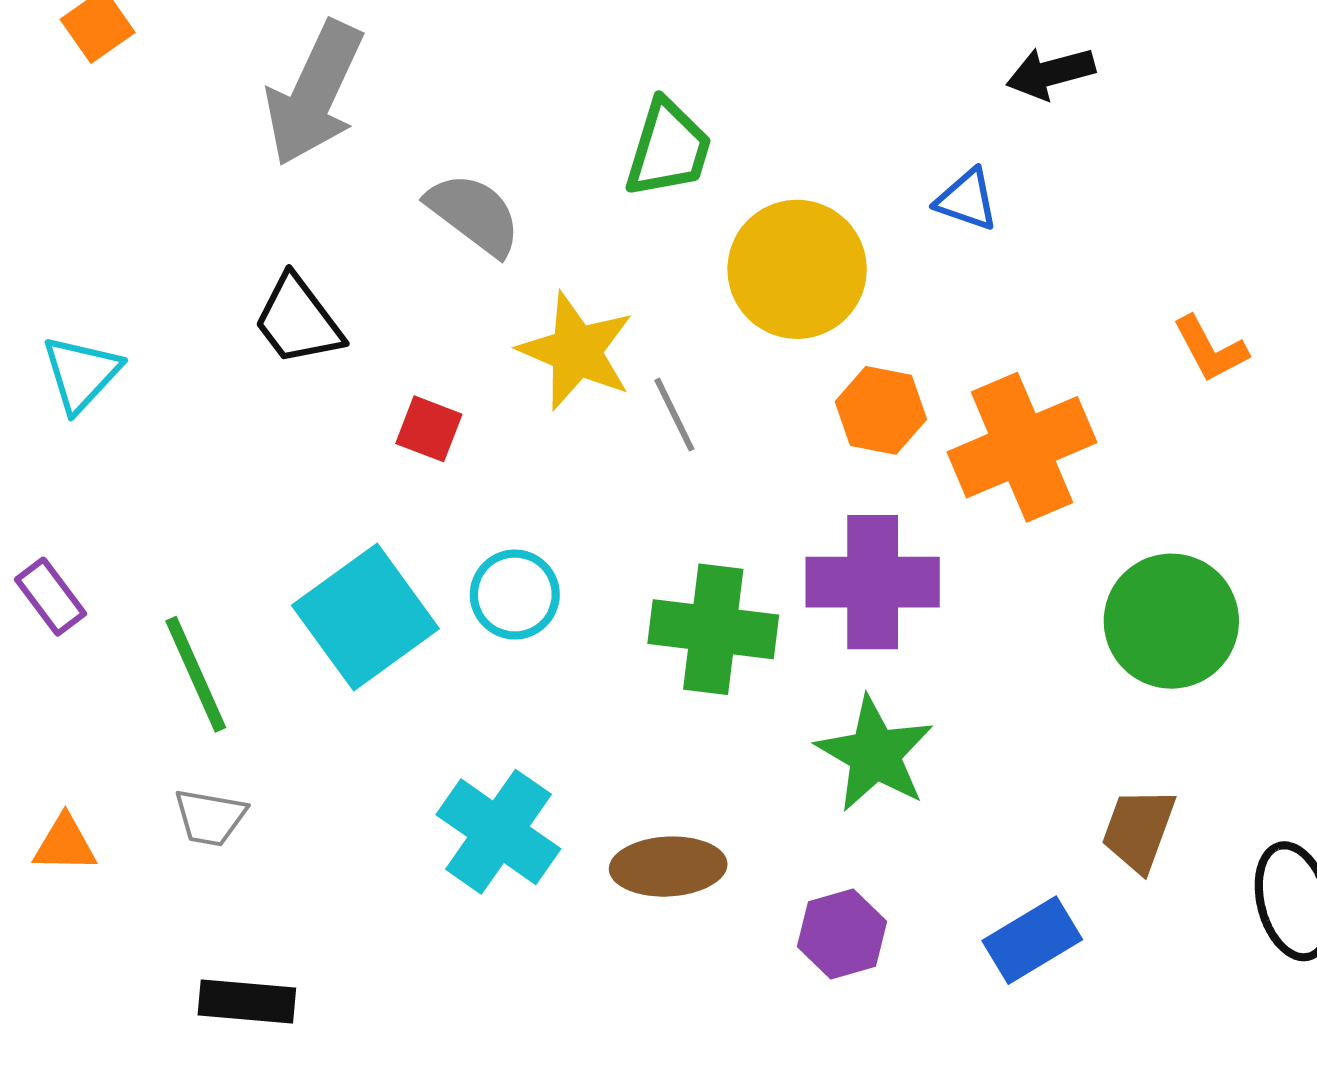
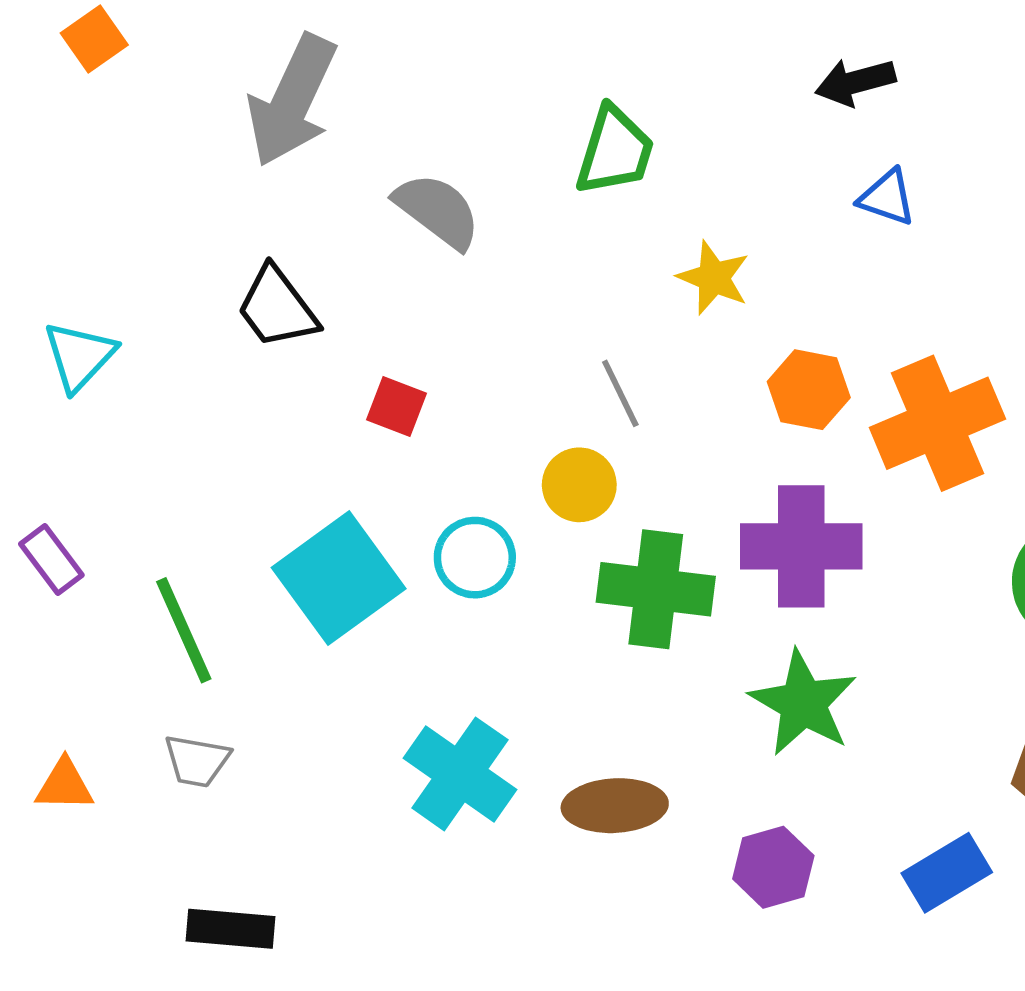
black arrow: (1051, 73) -> (855, 82), moved
yellow circle: (797, 269) -> (579, 485), moved, size x0.6
yellow star: (576, 351) -> (714, 278), moved, size x0.7

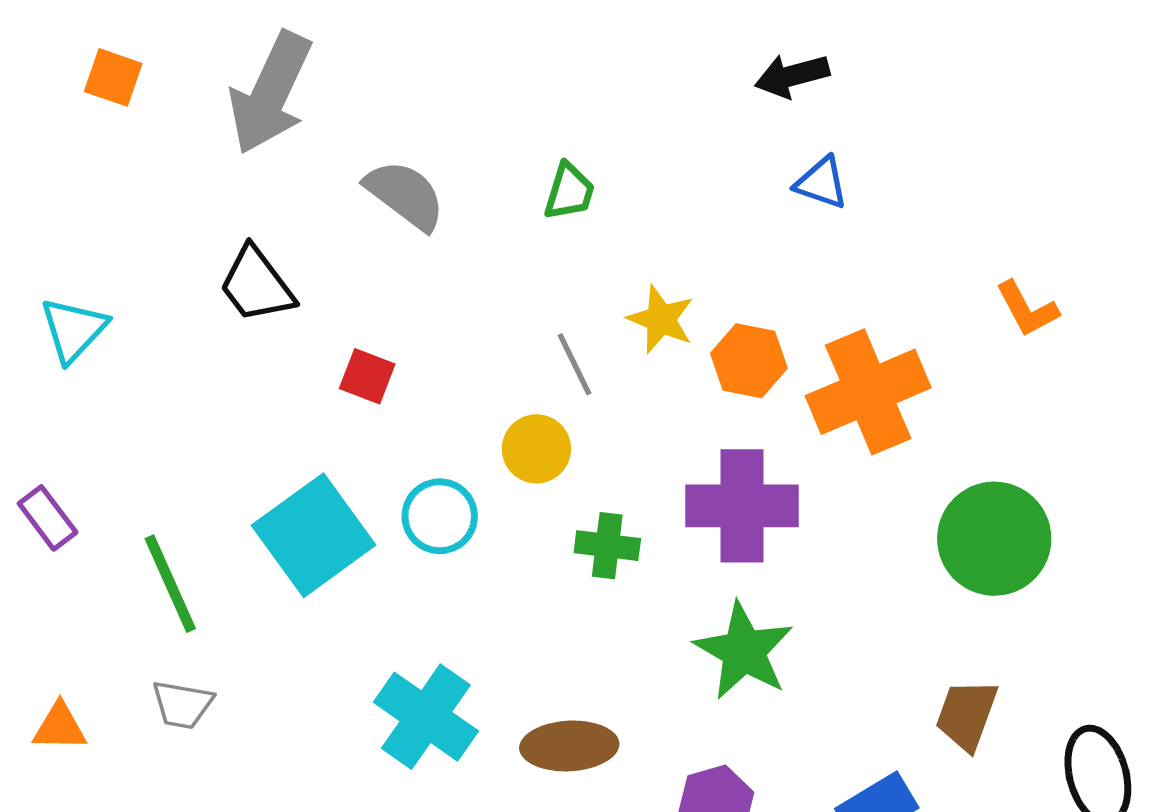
orange square: (94, 39) -> (113, 77), moved, turned -36
green trapezoid: (615, 151) -> (569, 191), moved, size x0.7
yellow star: (714, 278) -> (661, 319), moved
green cross: (656, 589) -> (607, 546), size x0.6

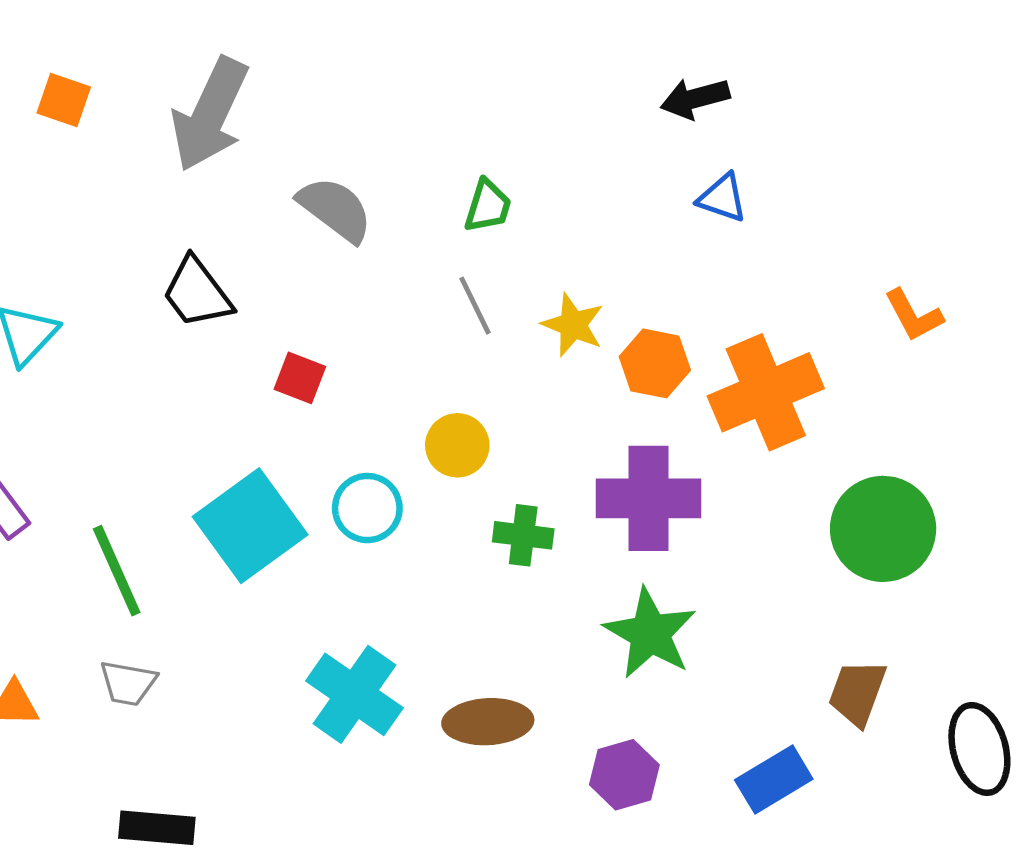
gray line: (574, 364) -> (475, 306), moved

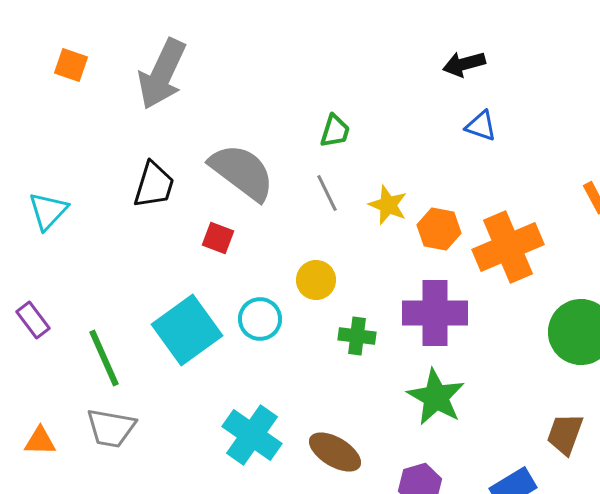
gray semicircle: (335, 209) -> (242, 172), moved, size x1.4
black trapezoid: (197, 293) -> (154, 185), turned -126
gray trapezoid: (128, 683) -> (111, 428), size x1.4
brown ellipse: (488, 722) -> (335, 452), turned 34

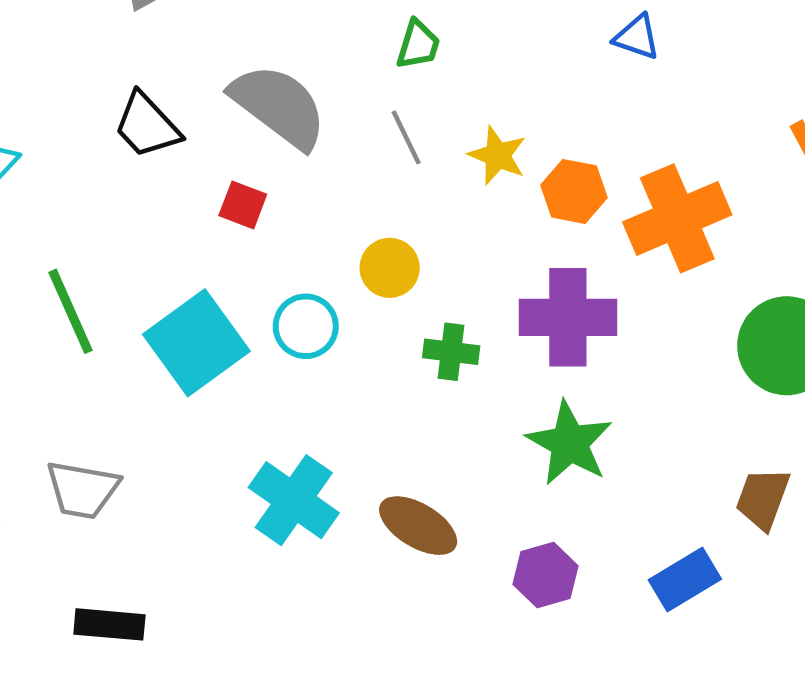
black trapezoid: (154, 185) -> (147, 125), turned 120
green line: (104, 358) -> (70, 311), moved

